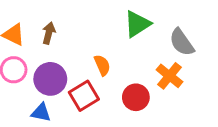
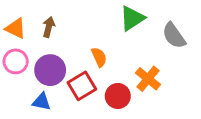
orange cross: (169, 76) -> (148, 79), moved
red circle: (136, 97) -> (118, 96), moved

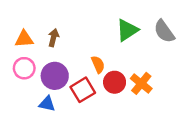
orange triangle: (16, 28) -> (24, 39), turned -30
gray semicircle: (174, 36) -> (164, 31), moved
red circle: (118, 96) -> (115, 82), moved

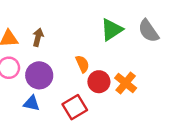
red square: (83, 90) -> (75, 107), moved

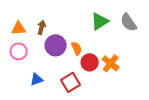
purple circle: (39, 75) -> (56, 45), moved
blue triangle: (32, 103) -> (37, 79), turned -32

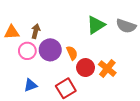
gray semicircle: (129, 22) -> (126, 26), turned -36
pink circle: (19, 51) -> (27, 51), moved

